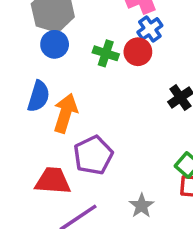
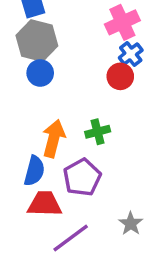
green cross: (106, 53) -> (98, 132), moved, turned -30
blue semicircle: (39, 96) -> (34, 171), moved

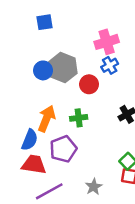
gray hexagon: (37, 41) -> (63, 68), moved
red circle: (120, 76) -> (89, 84), moved

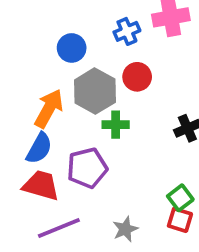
blue cross: (110, 65) -> (127, 31), moved
gray hexagon: (63, 68) -> (95, 91), moved
orange arrow: (47, 119) -> (49, 109), moved

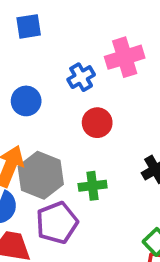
gray hexagon: (95, 91) -> (41, 175), moved
green cross: (116, 125) -> (93, 186), moved

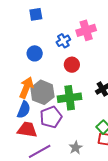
green cross: (93, 186) -> (70, 98), size x1.6

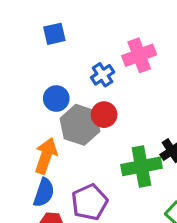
red circle: (72, 65) -> (104, 115), moved
gray hexagon: (42, 92) -> (80, 125), moved
green cross: (70, 98) -> (141, 166), moved

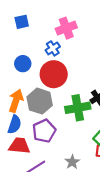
pink cross: (139, 55) -> (66, 28), moved
red circle: (104, 115) -> (54, 74), size x1.6
gray hexagon: (80, 125) -> (40, 101), moved

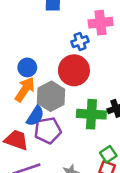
blue circle: (23, 64) -> (27, 67), moved
blue semicircle: (15, 125) -> (35, 116), moved

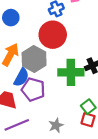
blue circle: (27, 67) -> (11, 18), moved
purple pentagon: (48, 130) -> (33, 89), turned 30

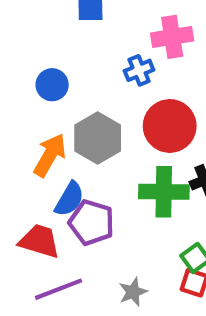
red circle: (53, 35) -> (170, 126), moved
gray hexagon: (34, 59) -> (98, 138), moved

